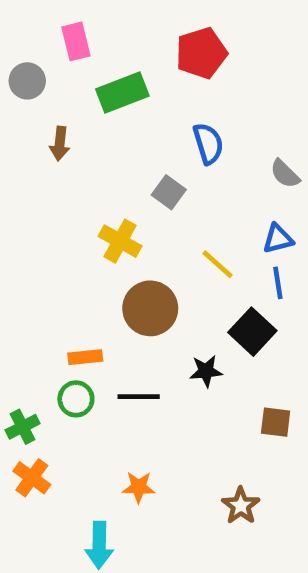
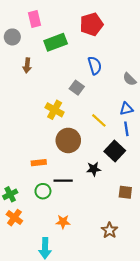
green circle: (76, 399) -> (43, 191), moved

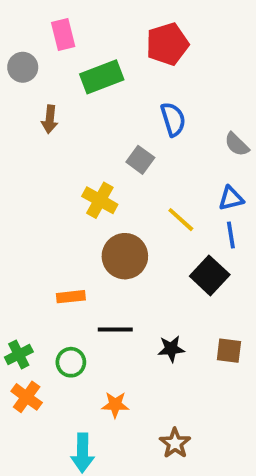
black star: (94, 169) -> (171, 349), moved
green circle: (43, 191) -> (71, 362), moved
brown star: (109, 230) -> (175, 443), moved

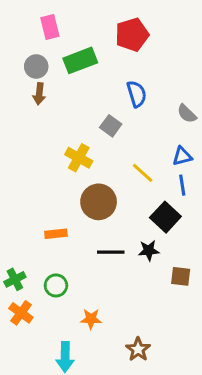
gray circle: (23, 67) -> (36, 66), moved
black line: (115, 329) -> (111, 252), moved
black star: (171, 349) -> (149, 251), moved

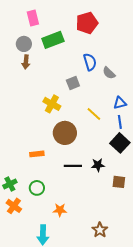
gray semicircle: (187, 114) -> (109, 73), moved
gray square: (111, 126) -> (73, 83), turned 32
black square: (165, 217) -> (120, 143), moved
brown star: (138, 349) -> (100, 230), moved

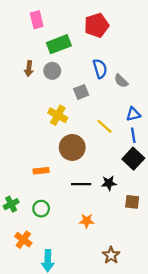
gray circle: (24, 44) -> (52, 71), moved
orange cross: (14, 206) -> (23, 240), moved
orange star: (60, 210) -> (87, 221), moved

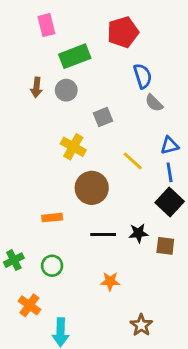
blue semicircle: (100, 69) -> (143, 76), moved
brown square: (132, 202) -> (165, 246), moved

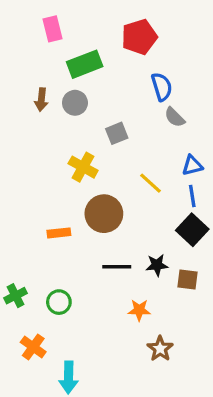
orange rectangle: (52, 218) -> (59, 233), moved
orange star: (110, 281) -> (139, 310), moved
brown star: (141, 325) -> (160, 349), moved

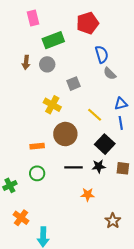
black square: (192, 230) -> (105, 144), moved
brown square: (187, 280) -> (123, 168), moved
green circle: (59, 302) -> (37, 173), moved
brown star: (160, 349) -> (113, 221), moved

